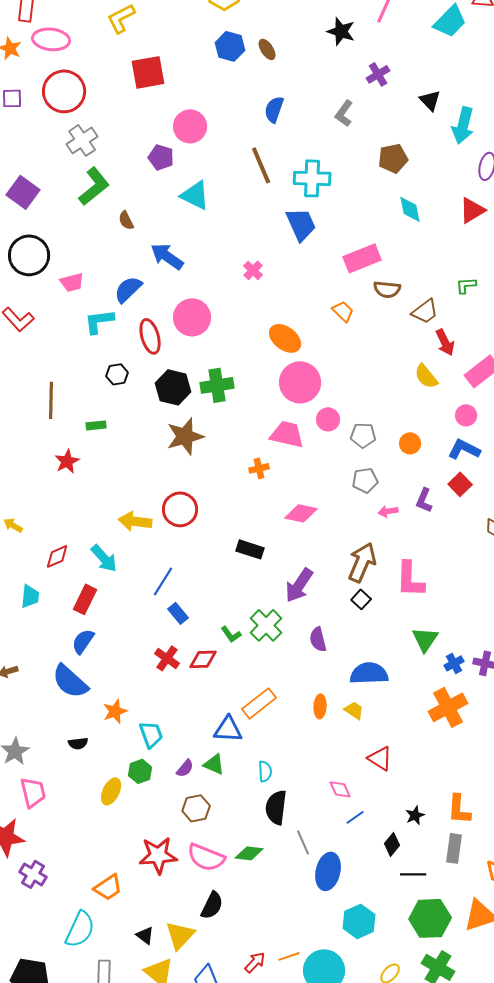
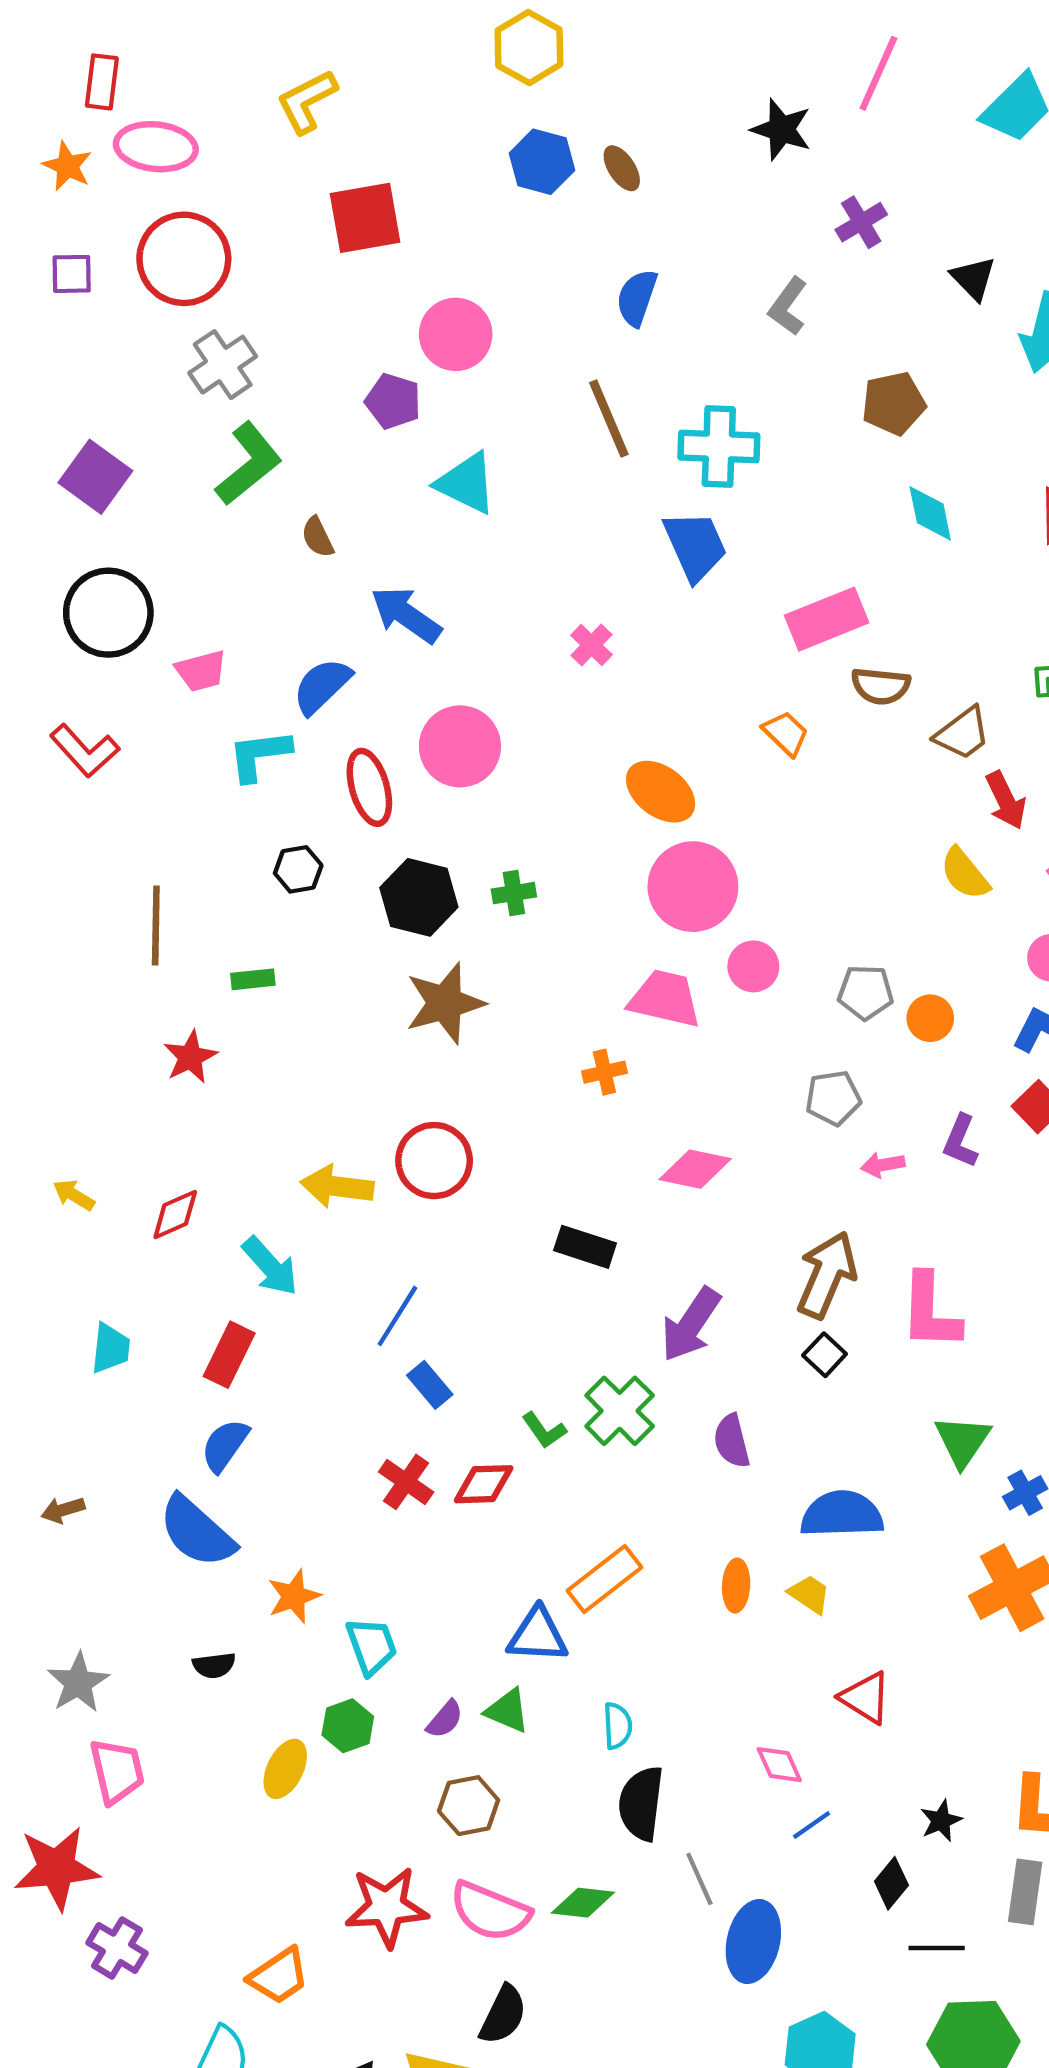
green cross: (217, 385) -> (514, 893), size x0.6
gray pentagon: (363, 435) -> (866, 992), moved
red diamond: (57, 556) -> (175, 1214), moved

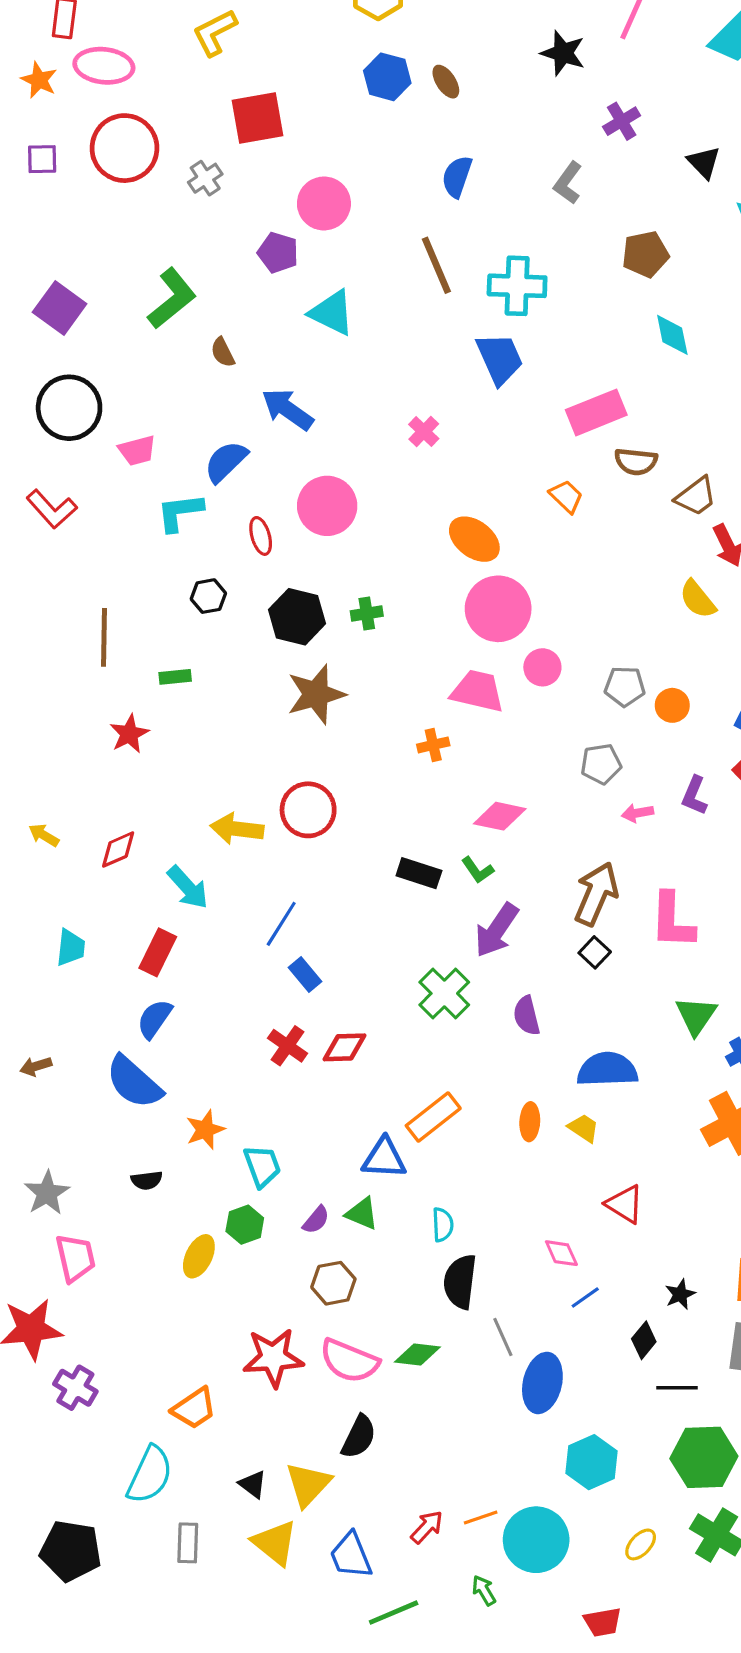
gray cross: (223, 365) -> (205, 178), moved, size x0.7
red ellipse: (369, 787) -> (261, 536), size x0.7
green L-shape: (544, 1430) -> (478, 870), moved

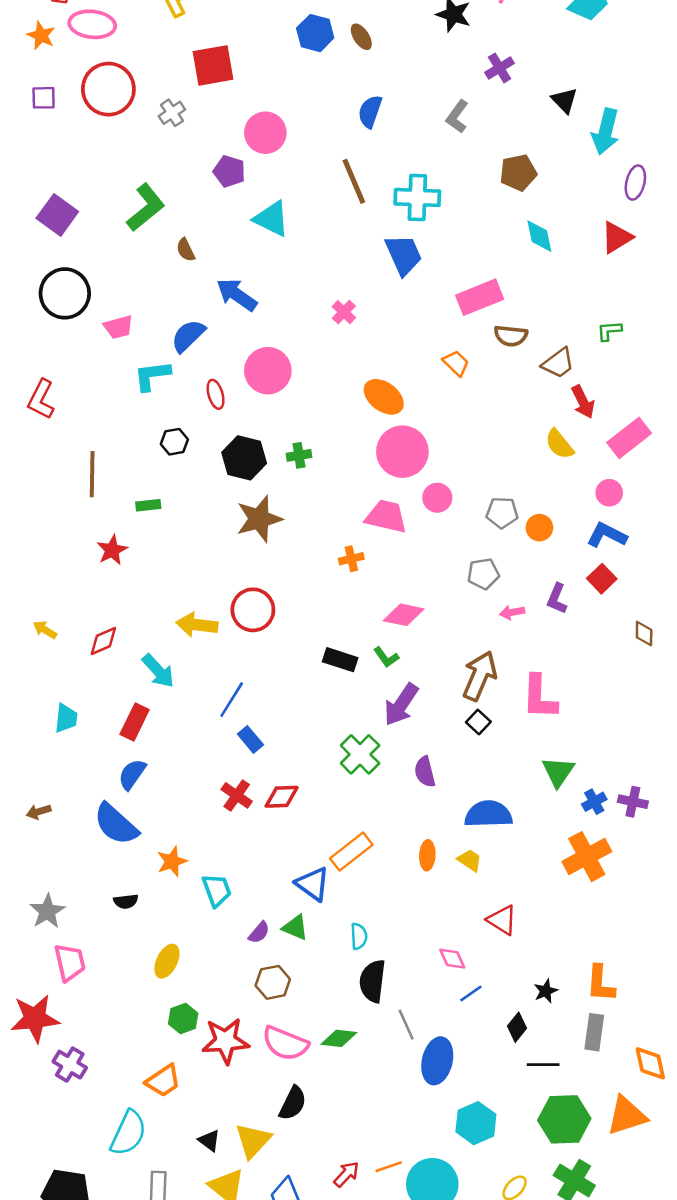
red L-shape: (52, 509) -> (41, 399), moved, turned 69
blue triangle: (384, 1158) -> (313, 884), turned 33
green hexagon: (245, 1225) -> (183, 1018), moved

